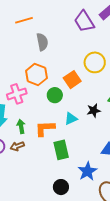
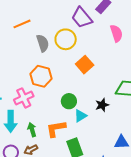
yellow circle: (95, 62) -> (66, 39), moved
orange square: (72, 80) -> (85, 65), moved
green circle: (55, 95) -> (69, 101), moved

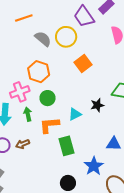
gray semicircle: (43, 43) -> (43, 39), turned -36
green circle: (69, 101) -> (48, 98), moved
green arrow: (32, 130) -> (28, 114), moved

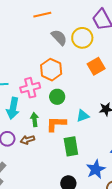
green arrow: (28, 114) -> (35, 120), moved

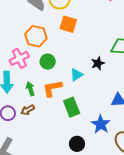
orange square: (96, 66) -> (68, 24), moved, turned -30

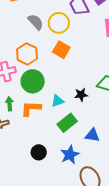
green circle: (48, 62) -> (33, 81), size x1.5
green rectangle: (72, 107) -> (67, 123), moved, turned 60
black circle: (77, 144) -> (39, 152), moved

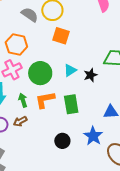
orange hexagon: (27, 54) -> (16, 44), moved
cyan triangle: (58, 101) -> (70, 70), moved
green rectangle: (67, 123) -> (71, 104), moved, turned -48

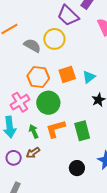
orange square: (61, 36) -> (67, 74), moved, turned -30
orange hexagon: (16, 44) -> (38, 77), moved
cyan triangle: (70, 70) -> (89, 77), moved

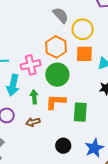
yellow circle: (54, 39) -> (83, 29), moved
brown arrow: (33, 153) -> (33, 122), moved

